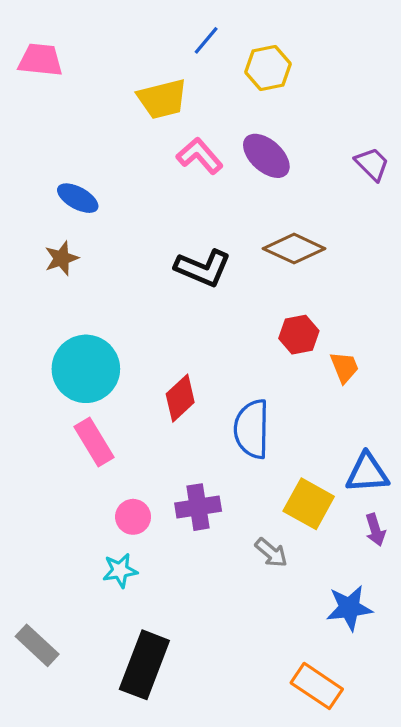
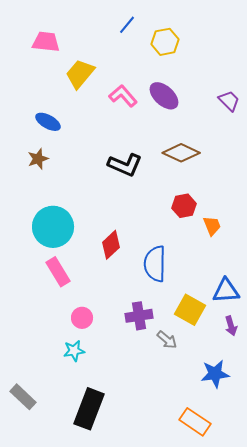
pink trapezoid: (40, 60) -> (46, 42), moved
yellow trapezoid: (162, 99) -> (80, 74), moved, turned 144
purple cross: (198, 507) -> (139, 316), moved

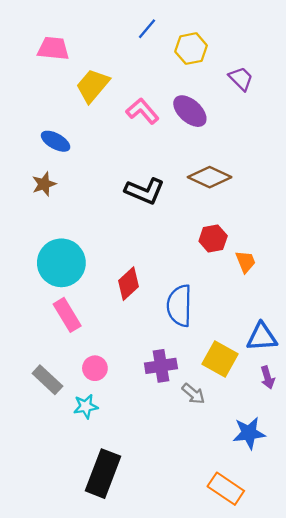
purple trapezoid: (229, 101) -> (241, 79), moved
gray rectangle: (23, 397) -> (47, 380), moved

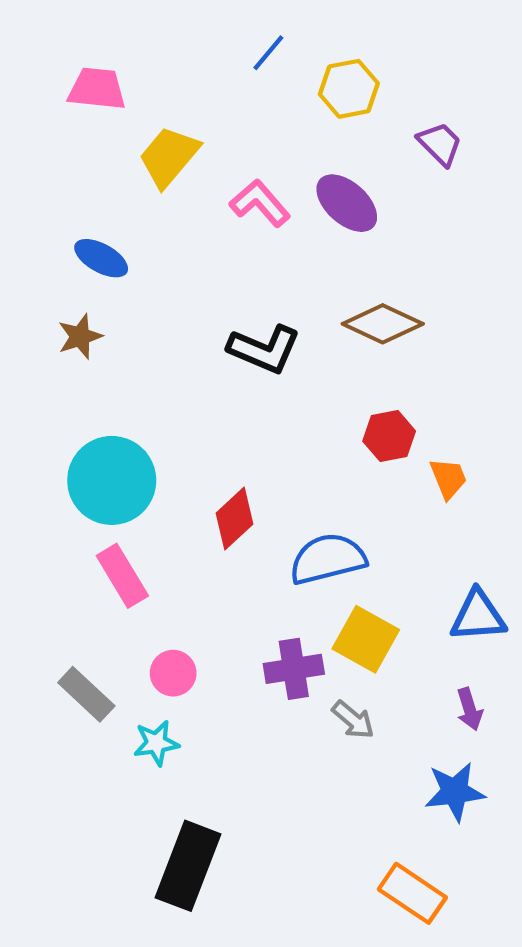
blue semicircle: (179, 306) -> (328, 559), turned 75
yellow square: (220, 359) -> (366, 639), moved
purple arrow: (268, 377) -> (470, 709), moved

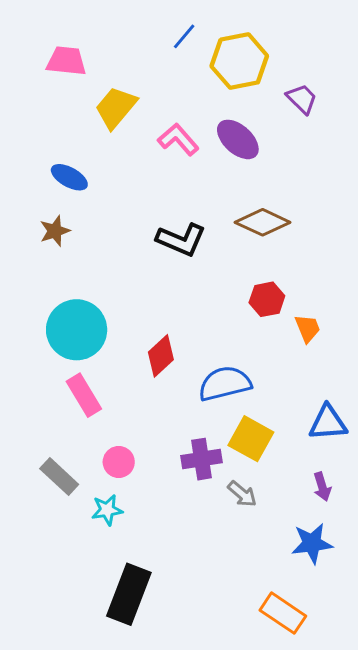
yellow hexagon: (349, 89) -> (239, 61), size x1.4

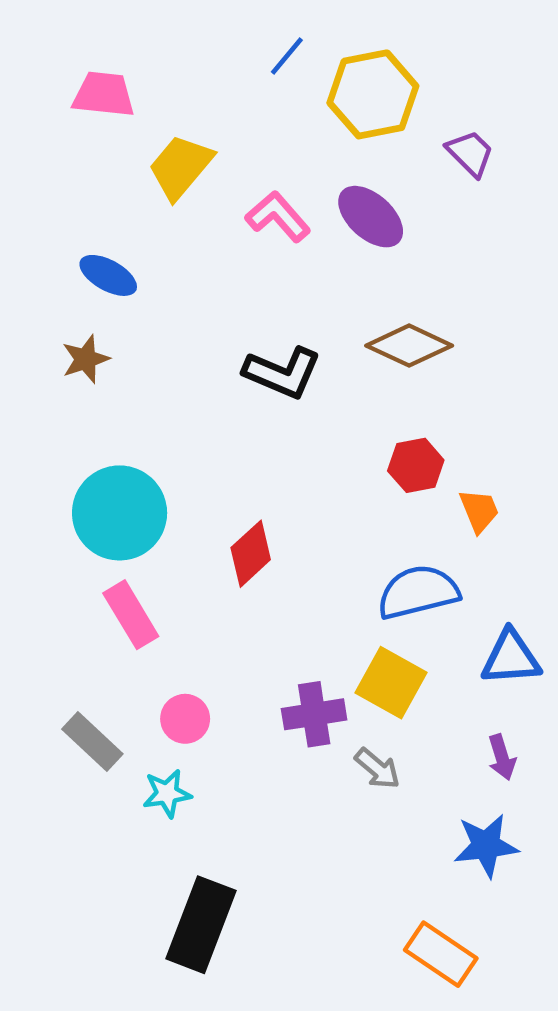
blue semicircle: (225, 384) -> (418, 592), moved

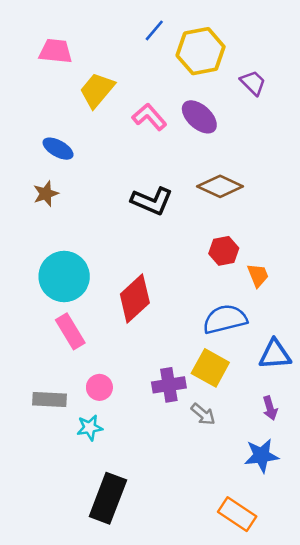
red diamond: (251, 554) -> (135, 298), size x1.4
gray rectangle: (92, 741) -> (49, 400), turned -40

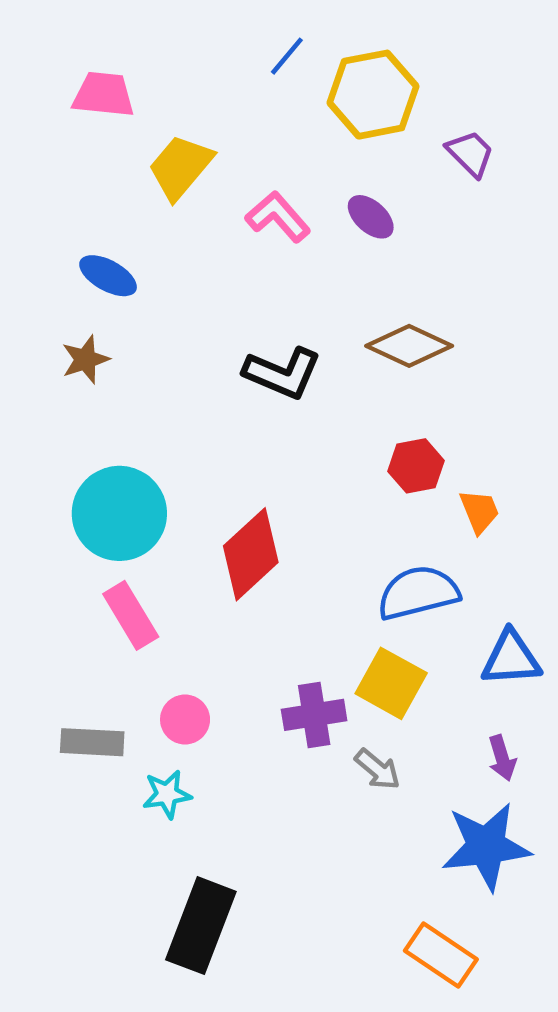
purple ellipse: (199, 117) -> (371, 217), size x0.7
blue star: (261, 456) -> (486, 846), size x1.4

